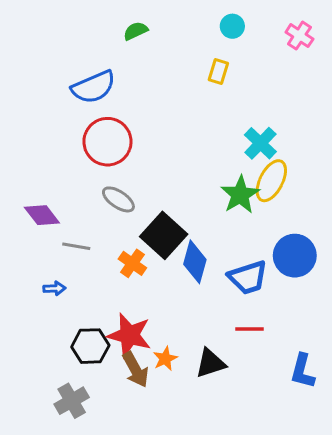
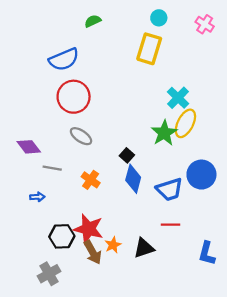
yellow rectangle: (218, 71) -> (149, 49), size x1.8
black square: (164, 235) -> (127, 155), moved, size x0.5

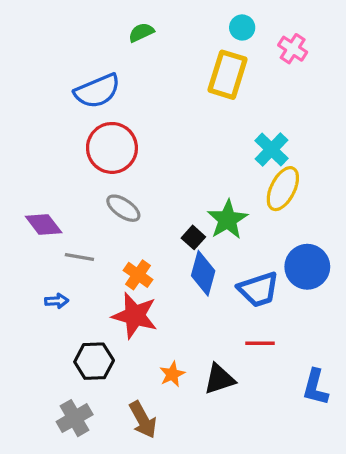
pink cross: (205, 24) -> (293, 49), moved
green star: (164, 133) -> (228, 220), moved
red star: (88, 229) -> (135, 316), moved
brown arrow: (93, 252) -> (143, 420), moved

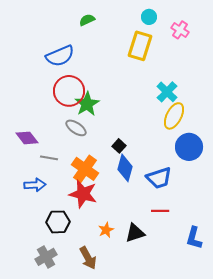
green star: (228, 220) -> (87, 104), moved
blue circle: (307, 267) -> (189, 147), moved
orange cross: (138, 275) -> (85, 169), size x1.5
blue arrow: (57, 301) -> (35, 185), size x1.5

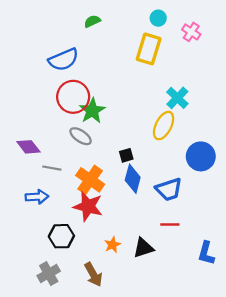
yellow ellipse: (174, 116) -> (164, 126), moved
black square: (119, 146) -> (126, 155), turned 32

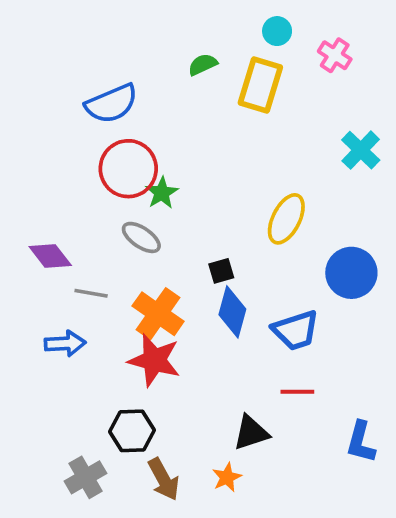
green semicircle: (92, 21) -> (203, 65), moved
cyan cross: (177, 98) -> (361, 150), moved
green star: (92, 111) -> (162, 193), size x0.7
black hexagon: (61, 236) -> (132, 431), moved
orange star: (112, 245) -> (227, 477), moved

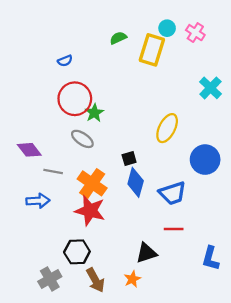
cyan circle: (277, 31) -> (167, 28), moved
blue semicircle: (112, 104) -> (65, 61), size x0.5

